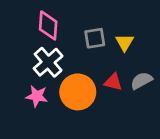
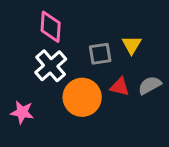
gray square: (95, 38) -> (100, 54), moved
pink star: (37, 96) -> (22, 112), moved

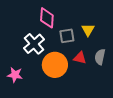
pink diamond: (51, 27) -> (47, 18), moved
gray semicircle: (150, 85) -> (100, 57), turned -49

